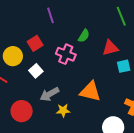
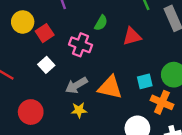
yellow circle: (13, 56) -> (23, 22), moved
cyan square: (124, 66) -> (145, 81), moved
gray arrow: (49, 94) -> (76, 85), moved

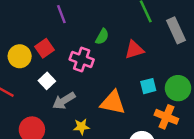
yellow circle: (23, 22) -> (20, 56), moved
cyan square: (145, 81) -> (148, 86), moved
gray arrow: (76, 85) -> (64, 101), moved

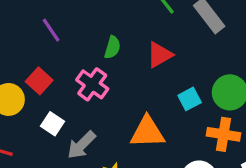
pink cross: (82, 60) -> (92, 84), turned 30

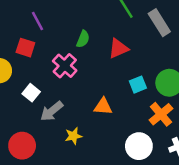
red square: (39, 81) -> (25, 48), moved, turned -30
orange triangle: (147, 132) -> (103, 107), size x0.7
orange cross: (223, 134) -> (161, 114), turned 35

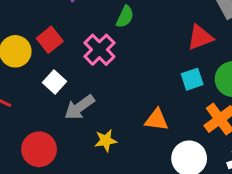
red square: (25, 48) -> (50, 40), moved, turned 30
red triangle: (118, 48) -> (200, 37), moved
orange triangle: (103, 107) -> (157, 120), moved

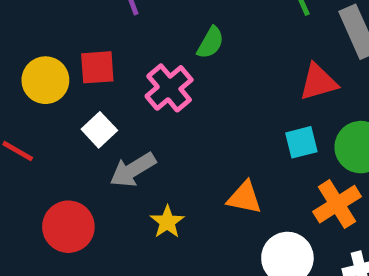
red square: (50, 40) -> (97, 67), turned 30
yellow star: (106, 141) -> (167, 222), turned -30

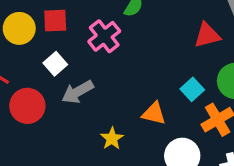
cyan square: (301, 142) -> (192, 89), moved, turned -30
yellow star: (167, 222) -> (112, 139), moved
red circle: (68, 227) -> (27, 106), moved

